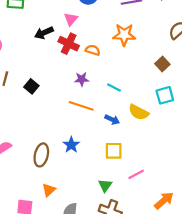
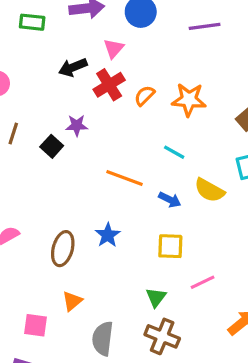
orange star: (124, 35) -> (189, 100), moved
red cross: (69, 44) -> (109, 85), turned 30
orange semicircle: (93, 50) -> (145, 96), turned -64
purple star: (81, 79) -> (77, 125), moved

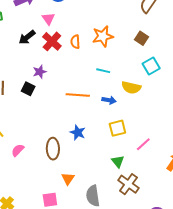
orange semicircle: (145, 96) -> (75, 42), turned -32
brown cross: (162, 336) -> (128, 184), turned 30

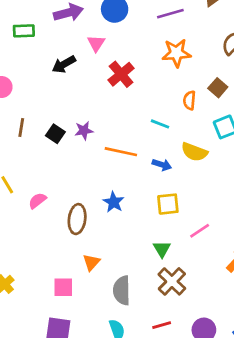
orange star: (103, 36) -> (176, 53), moved
red cross: (52, 41) -> (121, 74), moved
orange semicircle: (75, 42) -> (189, 100), moved
purple star: (40, 72) -> (84, 131), moved
pink semicircle: (18, 150) -> (37, 201), moved

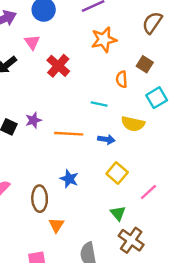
yellow square: (168, 204) -> (117, 173), turned -35
orange triangle: (91, 262) -> (56, 225), moved

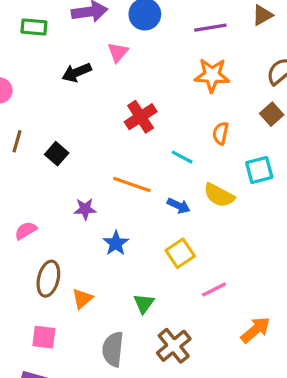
brown square: (145, 64) -> (272, 114), moved
red cross: (58, 66) -> (141, 117), moved
purple star: (33, 120) -> (85, 209), moved
brown ellipse: (40, 199) -> (48, 279), moved
green triangle: (118, 213) -> (144, 303), moved

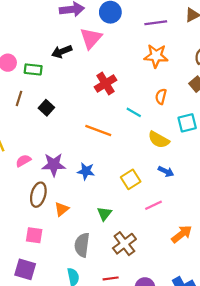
green rectangle: (34, 27) -> (33, 69), moved
pink triangle: (118, 52) -> (91, 38), size x1.5
blue arrow: (179, 206) -> (166, 171), moved
purple star: (85, 209) -> (54, 165), moved, size x1.5
blue star: (116, 243) -> (86, 171), turned -30

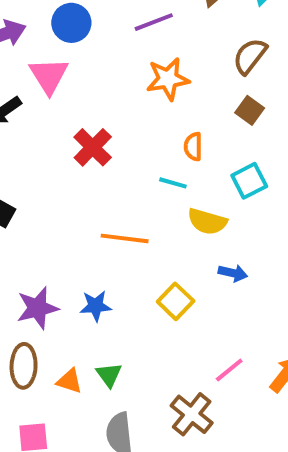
cyan line: (134, 112) -> (173, 183), moved
orange line: (98, 131) -> (125, 238), moved
pink line: (153, 205) -> (229, 370), moved
orange triangle: (62, 209) -> (69, 381), turned -49
green triangle: (104, 214) -> (109, 375), moved

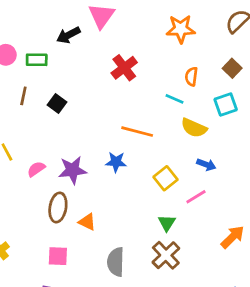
brown square: (250, 110) -> (232, 68), moved
blue star: (96, 306) -> (116, 162), moved
pink line: (229, 370) -> (196, 197), moved
green triangle: (109, 375) -> (167, 223), moved

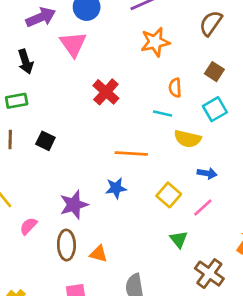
black arrow: (68, 35) -> (26, 62), moved, turned -70
pink semicircle: (36, 169) -> (28, 226), moved
brown cross: (166, 255) -> (209, 274), moved

